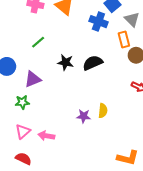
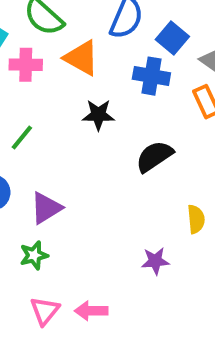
green line: (38, 42) -> (22, 137), moved
black star: (66, 62) -> (98, 115), moved
yellow semicircle: (103, 111) -> (196, 219), moved

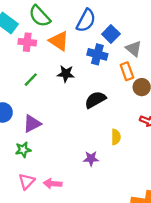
green line: (22, 137) -> (31, 80), moved

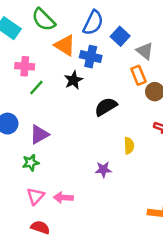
pink cross: (27, 42) -> (25, 66), moved
blue cross: (97, 54) -> (91, 57), moved
black star: (66, 74) -> (73, 80), turned -30

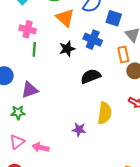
blue square: (120, 36) -> (114, 18), turned -35
blue cross: (91, 57) -> (93, 40), moved
green line: (36, 88) -> (34, 49), turned -48
yellow semicircle: (129, 146) -> (105, 113), size x1.5

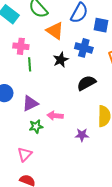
green star: (18, 113) -> (36, 126), moved
pink arrow: (41, 147) -> (55, 116), moved

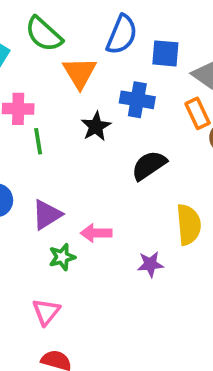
orange triangle: (55, 31) -> (80, 73), turned 30

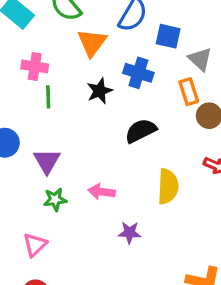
purple triangle: (47, 215) -> (47, 161), turned -36
pink arrow: (96, 233) -> (102, 192), moved
purple star: (150, 264) -> (129, 233), moved

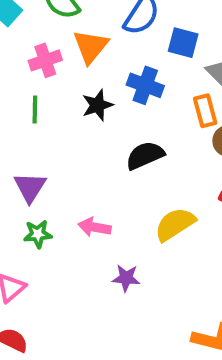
pink cross: (35, 66) -> (45, 60), moved, turned -30
yellow semicircle: (168, 186) -> (175, 224), turned -128

